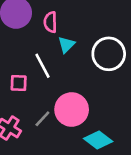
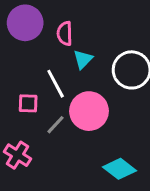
pink circle: (72, 109) -> (89, 111), moved
gray line: (42, 119) -> (56, 125), moved

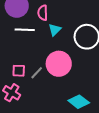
white line: (56, 84) -> (25, 30), moved, turned -60
pink square: (28, 103) -> (19, 71), moved

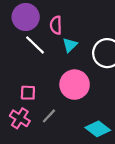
white line: (25, 30) -> (35, 45), turned 42
gray line: (37, 73) -> (49, 116), moved

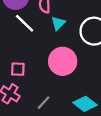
gray line: (49, 116) -> (44, 103), moved

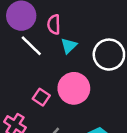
pink square: (18, 69) -> (41, 97), moved, turned 32

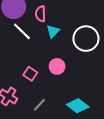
pink circle: (74, 88) -> (57, 66), size x0.6

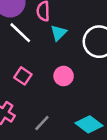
pink square: (30, 74) -> (23, 76), moved

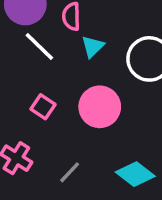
pink circle: (64, 76) -> (100, 107), size x1.5

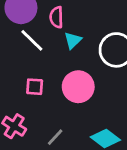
pink square: (43, 107) -> (35, 87), turned -30

